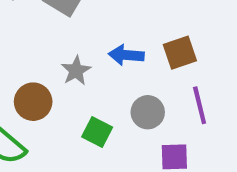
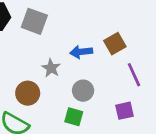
gray circle: (148, 112) -> (83, 91), moved
green square: (97, 132) -> (74, 117), moved

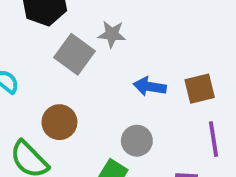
gray square: (34, 21) -> (74, 54), moved
gray star: (51, 68) -> (112, 34), moved, turned 30

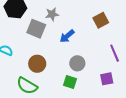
blue arrow: (150, 87) -> (67, 36), moved, turned -35
brown square: (200, 89) -> (101, 20), moved

